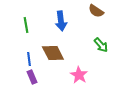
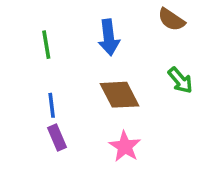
brown diamond: (53, 53) -> (120, 95), moved
pink star: (79, 75) -> (125, 146), moved

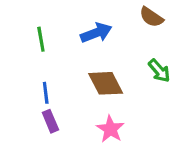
blue arrow: (109, 37) -> (96, 33), turned -104

